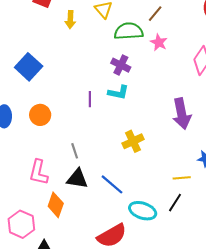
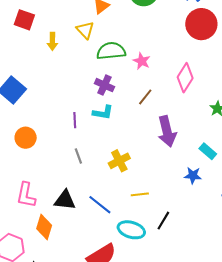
brown line: (155, 14) -> (145, 97), moved
gray line: (75, 151) -> (78, 156), moved
yellow line: (182, 178) -> (140, 194), moved

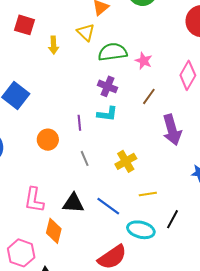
orange circle: (26, 138) -> (48, 140), moved

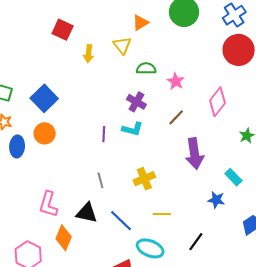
green semicircle: (113, 52) -> (146, 68), size x0.7
orange circle: (48, 140) -> (45, 133), moved
gray line: (85, 158) -> (100, 180), moved
black line: (173, 219) -> (196, 242), moved

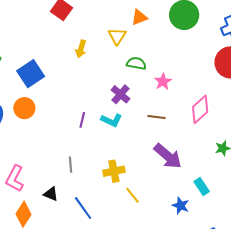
yellow arrow: (89, 54) -> (81, 49), moved
brown line: (176, 117) -> (157, 117), turned 42
purple arrow: (194, 154) -> (168, 156), turned -52
black triangle: (87, 213) -> (51, 194), size x0.7
yellow line: (162, 214) -> (133, 195), moved, turned 42

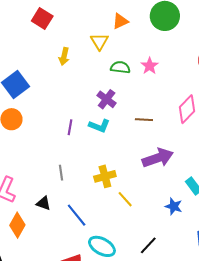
pink star: (163, 82) -> (150, 66), moved
purple arrow: (168, 156) -> (158, 158), turned -56

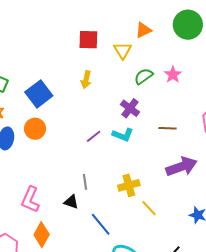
red square: (42, 18) -> (88, 40), moved, turned -30
yellow arrow: (64, 56) -> (86, 80), moved
green semicircle: (120, 67) -> (144, 76), turned -42
purple line: (70, 127) -> (94, 136), turned 42
black triangle: (43, 203) -> (71, 202), moved

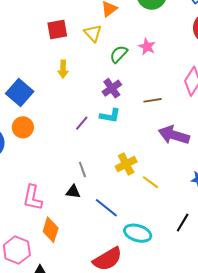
purple cross: (130, 108) -> (112, 88), turned 30
purple arrow: (181, 167) -> (174, 135), turned -132

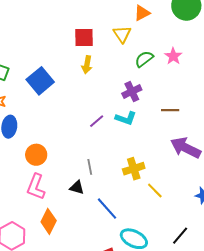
red square: (57, 29) -> (84, 38), moved
orange circle: (23, 127) -> (36, 155), moved

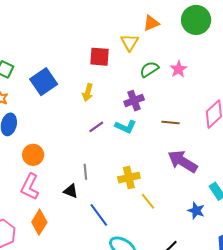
red square: (84, 38) -> (99, 57), moved
yellow arrow: (87, 65) -> (88, 92), moved

